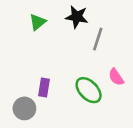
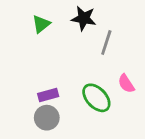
purple rectangle: (44, 88) -> (48, 95), turned 66
gray circle: (24, 108) -> (47, 118), moved

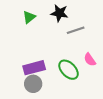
gray line: (106, 42) -> (76, 30), turned 54
purple rectangle: (48, 95) -> (34, 68), size x1.5

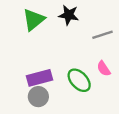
green triangle: (29, 17) -> (34, 20), size x1.5
gray line: (76, 30) -> (102, 35), moved

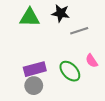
green triangle: (34, 20) -> (30, 17), turned 40
gray line: (102, 35) -> (79, 31), moved

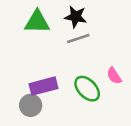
gray line: (79, 31) -> (78, 39), moved
gray circle: (34, 86) -> (31, 105), moved

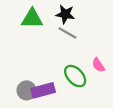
gray line: (78, 39) -> (67, 33), turned 48
purple rectangle: (43, 86) -> (43, 90), moved

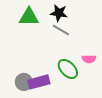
pink semicircle: (98, 65) -> (89, 59), turned -56

